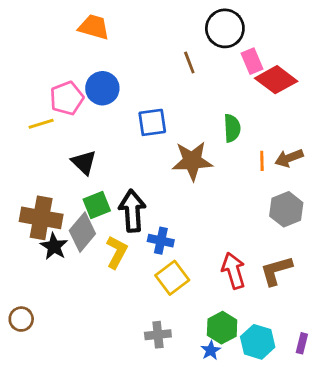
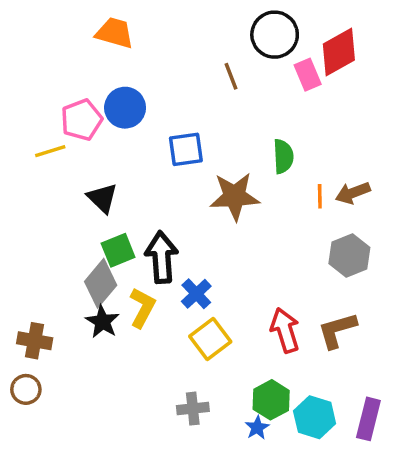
red diamond: (276, 80) -> (339, 52), moved, turned -66
brown cross: (41, 218) -> (35, 341), moved, size x0.7
blue cross: (161, 241) -> (196, 294), turned 35
black star: (54, 246) -> (102, 322), moved
purple rectangle: (302, 343) -> (368, 419), size x1.6

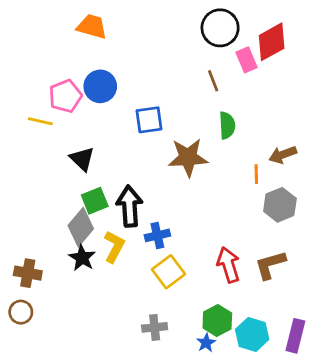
brown line: (231, 76) -> (213, 81), moved
yellow line: (50, 151) -> (40, 121), turned 30
orange line: (320, 196) -> (256, 174), moved
blue cross: (196, 294) -> (157, 235), turned 30

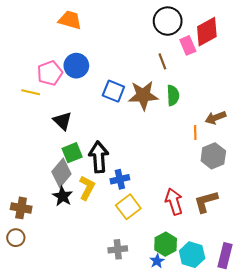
blue square: (149, 120) -> (113, 91), turned 30
brown star: (188, 157) -> (143, 95), moved

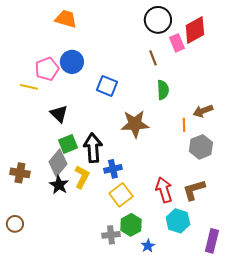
brown star: (143, 95) -> (135, 124), moved
brown cross: (21, 208) -> (20, 173), moved
green hexagon: (166, 244) -> (131, 225), moved
cyan hexagon: (192, 255) -> (178, 221), moved

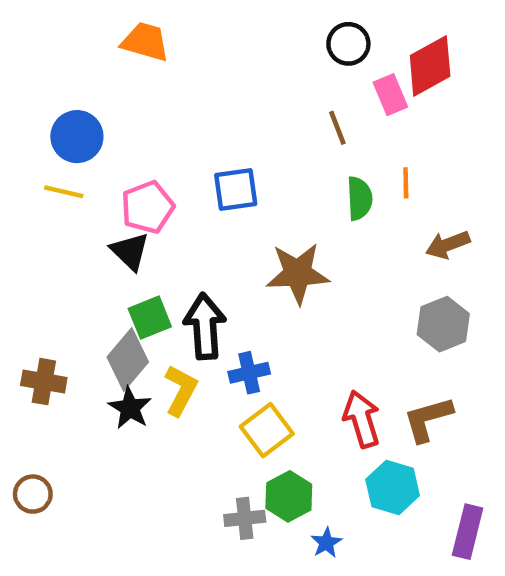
black circle: (158, 20) -> (348, 44), size x0.7
blue circle: (72, 62) -> (77, 137), moved
pink pentagon: (47, 69) -> (148, 207), moved
blue square: (107, 86) -> (236, 190), turned -30
orange line: (184, 125) -> (406, 183), moved

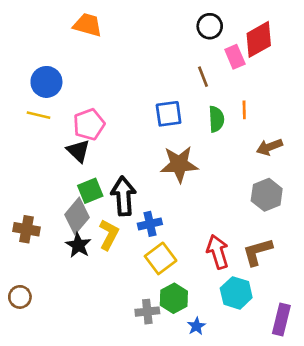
blue square: (236, 190) -> (169, 114), moved

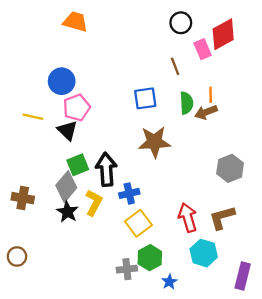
blue circle: (46, 82) -> (62, 81), moved
yellow line: (38, 115) -> (33, 117), moved
brown arrow: (269, 147) -> (206, 112), moved

